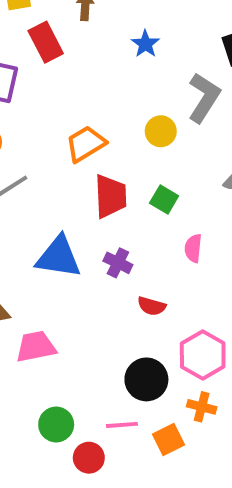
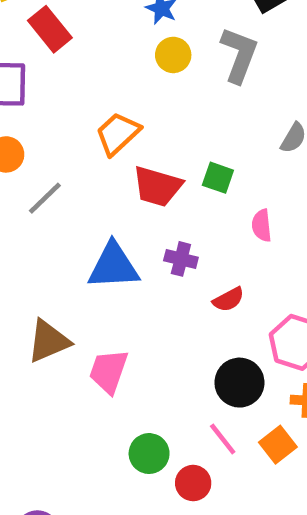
yellow circle: (161, 131) -> (173, 55), moved
red trapezoid: (110, 196) -> (157, 186), turned 120
red semicircle: (152, 306) -> (228, 300), turned -32
pink trapezoid: (36, 347) -> (109, 371), turned -48
pink line: (122, 425) -> (223, 439), turned 68

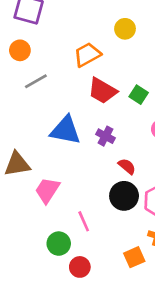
yellow circle: (173, 55) -> (125, 29), moved
red semicircle: (228, 300) -> (127, 166), turned -126
black circle: (239, 383) -> (124, 196), moved
pink line: (223, 439) -> (84, 221), moved

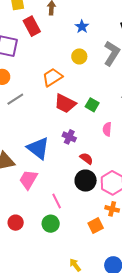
blue triangle: (66, 130) -> (38, 148), moved, turned 30
green circle: (59, 244) -> (51, 224), moved
red circle: (80, 267) -> (16, 223), moved

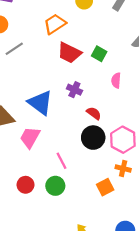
red circle: (16, 223) -> (26, 185), moved

